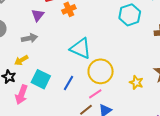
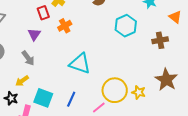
gray arrow: (29, 38) -> (28, 58), turned 70
yellow circle: (101, 71) -> (115, 90), moved

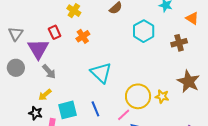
red rectangle: (43, 13) -> (55, 32), moved
purple triangle: (34, 34) -> (38, 49), moved, size x1.6
cyan triangle: (80, 64) -> (101, 73), turned 30
cyan square: (43, 98) -> (67, 110), turned -30
blue line: (71, 99) -> (95, 109), turned -42

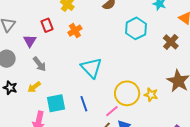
brown cross: (179, 43) -> (171, 42), turned -35
purple triangle: (38, 49) -> (30, 41), size x0.6
black star: (36, 113) -> (10, 88), moved

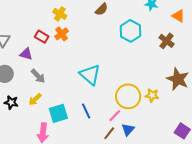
red rectangle: (47, 25) -> (42, 37), turned -32
orange cross: (75, 31) -> (62, 34), moved
purple triangle: (30, 41) -> (26, 54), turned -40

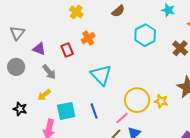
orange cross: (62, 34) -> (88, 38), moved
red rectangle: (42, 37) -> (67, 50), moved, turned 32
black star: (11, 102) -> (20, 109), moved

